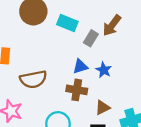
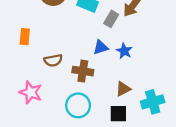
brown semicircle: (33, 79) -> (53, 60), size x0.7
brown cross: (77, 90) -> (83, 71), moved

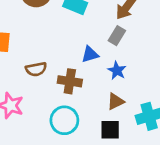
gray rectangle: (111, 19) -> (117, 36), moved
blue star: (124, 51) -> (117, 71), moved

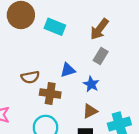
gray rectangle: (117, 36) -> (101, 56), moved
brown semicircle: (36, 69) -> (30, 77), moved

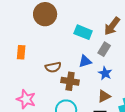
cyan rectangle: (55, 27) -> (83, 32), moved
gray rectangle: (101, 56) -> (104, 49), moved

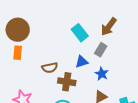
brown circle: (45, 14) -> (18, 30), moved
cyan rectangle: (83, 32) -> (80, 33), turned 30

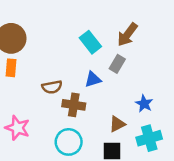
blue star: (102, 74) -> (144, 104), moved

